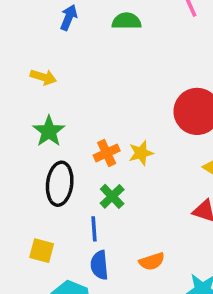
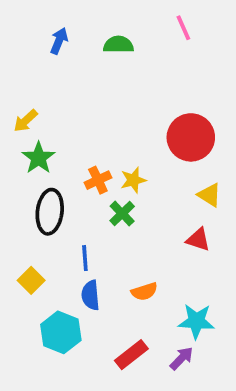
yellow arrow: (43, 77) -> (26, 121), moved, turned 120
green cross: (112, 196) -> (122, 214), moved
yellow square: (42, 251) -> (31, 280), turned 30

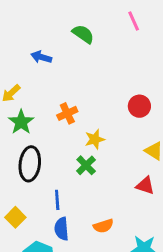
blue arrow: (59, 41) -> (41, 57), moved, turned -96
green semicircle: (118, 45) -> (83, 34), turned 35
red circle: (191, 137) -> (139, 106), size x0.6
orange cross: (98, 180) -> (67, 113), moved

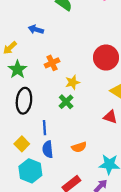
blue arrow: (41, 57) -> (36, 29), moved
red circle: (139, 106) -> (106, 58), size x1.5
yellow square: (15, 217) -> (22, 144), moved

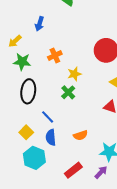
blue arrow: (36, 29) -> (40, 24), turned -88
green star: (17, 69) -> (22, 62), turned -30
blue line: (44, 128) -> (48, 117), turned -40

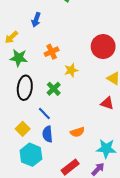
green cross: (68, 92) -> (54, 89), moved

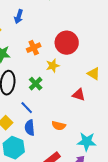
red circle: (103, 47) -> (67, 43), moved
red triangle: (107, 103) -> (79, 95), moved
orange semicircle: (77, 132) -> (59, 126), turned 32

